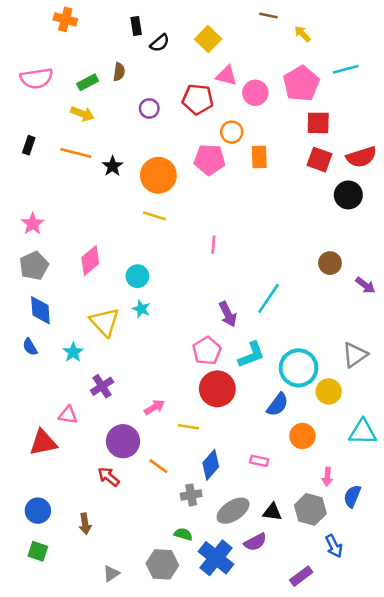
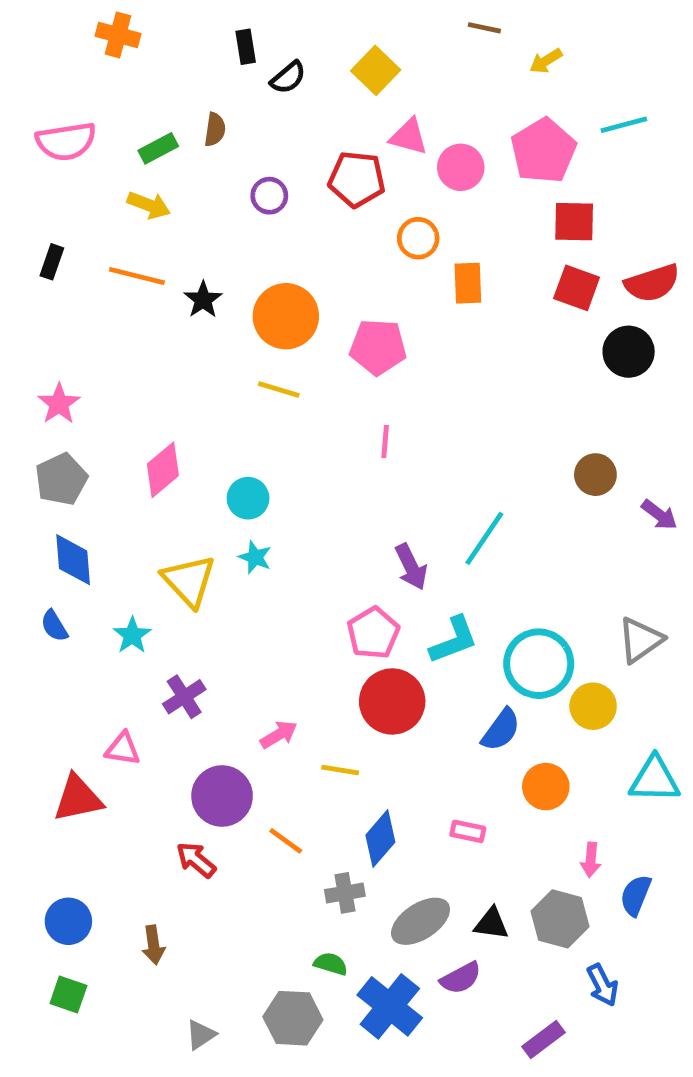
yellow arrow: (302, 34) -> (546, 61), turned -78
pink pentagon: (209, 160) -> (378, 347), moved

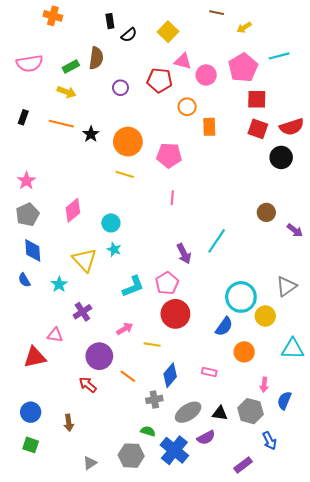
brown semicircle: (215, 129) -> (96, 58), size x1.5
cyan L-shape: (454, 640) -> (133, 286), moved

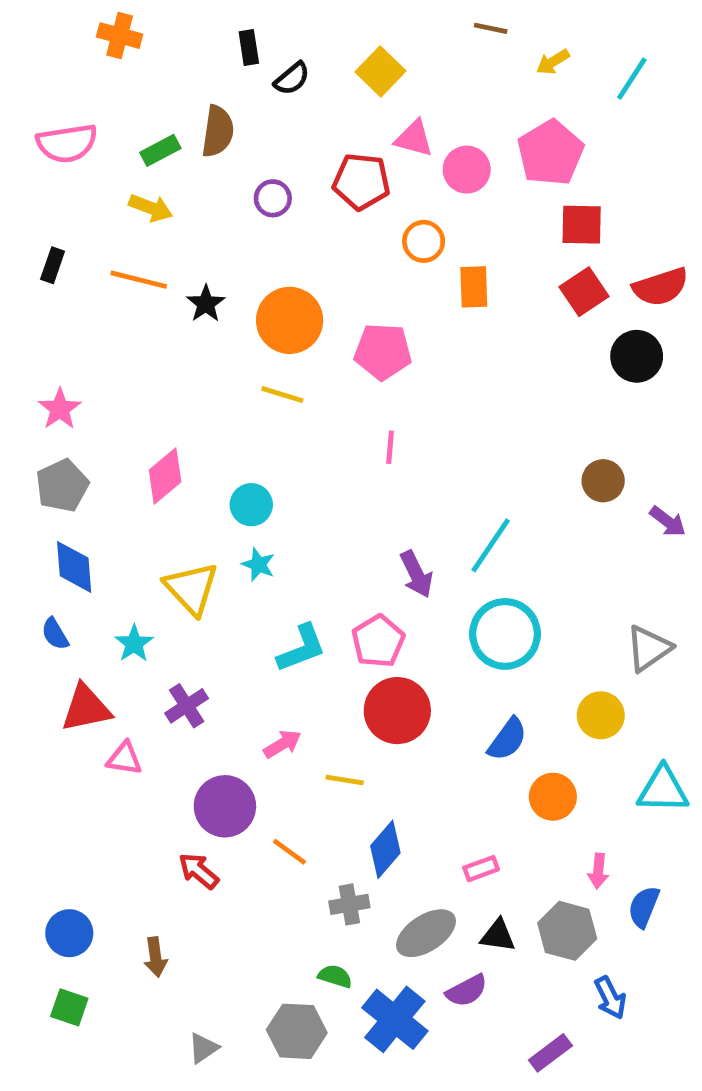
cyan line: (279, 56) -> (632, 79), moved, turned -42
red square: (258, 129) -> (584, 292), turned 36
cyan circle: (241, 297) -> (505, 634), moved
red triangle: (35, 357) -> (86, 708), moved
pink rectangle: (209, 372) -> (481, 869), moved, turned -32

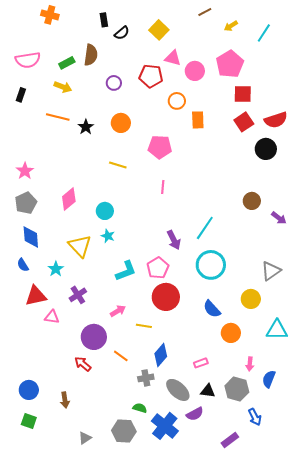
brown line: (491, 28) -> (205, 12), turned -40
black rectangle: (53, 265) -> (21, 95), moved
orange circle: (290, 320) -> (121, 123), moved, size x0.7
blue semicircle: (507, 739) -> (212, 309), turned 102
gray ellipse: (426, 933) -> (178, 390), turned 75

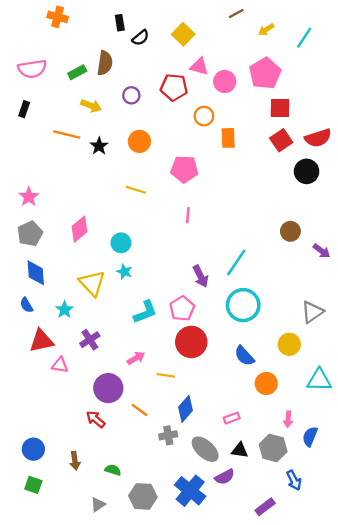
yellow arrow: (63, 87) -> (91, 106), moved
green semicircle: (140, 408) -> (113, 470), moved

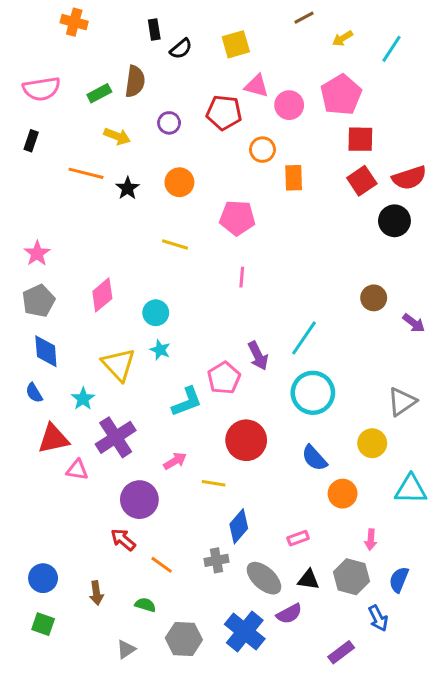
yellow square: (183, 34) -> (236, 44), turned 30
pink pentagon: (182, 309) -> (224, 378), moved
purple cross: (90, 340) -> (116, 437), size x1.5
orange line: (139, 410) -> (162, 565), moved
blue semicircle: (310, 436) -> (399, 580), moved

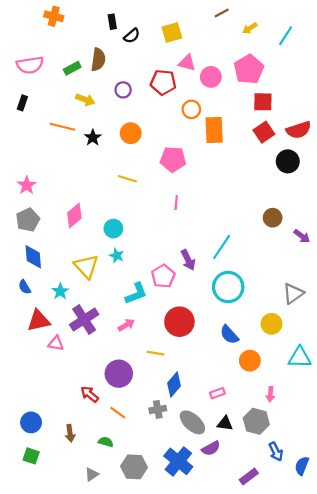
orange rectangle: (294, 178) -> (214, 130), size x1.4
pink arrow: (175, 461) -> (126, 325), moved
purple circle: (139, 500) -> (119, 374), moved
blue semicircle: (399, 580) -> (302, 466), moved

